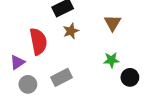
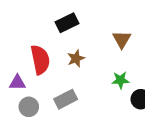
brown star: (71, 31) -> (76, 58), moved
purple triangle: (17, 62) -> (17, 83), turned 35

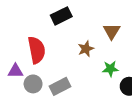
brown star: (76, 58) -> (86, 49), moved
gray circle: (29, 107) -> (33, 84), moved

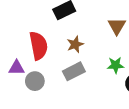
brown star: (86, 49) -> (75, 44), moved
gray rectangle: (60, 86) -> (74, 71), moved

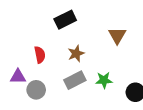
red semicircle: (39, 46) -> (40, 55), size x0.6
green star: (115, 65) -> (104, 80), moved

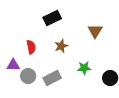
gray rectangle: (75, 80) -> (52, 78), moved

